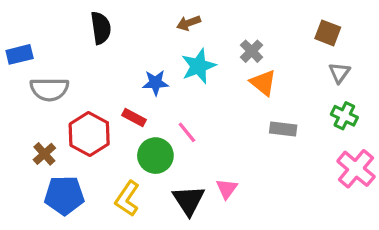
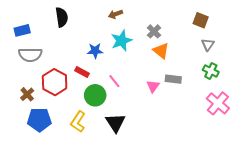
blue rectangle: (20, 54) -> (22, 30), moved
pink triangle: (227, 189) -> (153, 86), moved

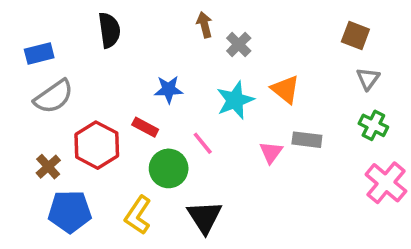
brown arrow: (115, 14) -> (205, 25), turned 96
gray cross: (154, 31) -> (239, 44), moved
cyan star: (122, 41) -> (235, 100), moved
gray semicircle: (30, 55) -> (54, 97), turned -35

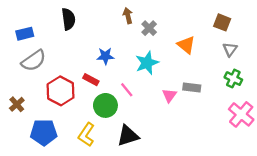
orange triangle: (285, 89) -> (186, 45), moved
brown cross: (48, 167) -> (17, 104), moved
black triangle: (205, 217) -> (128, 136), turned 45

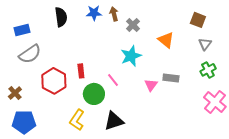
blue star: (105, 56) -> (94, 13), moved
green cross: (233, 79) -> (208, 70), turned 35
red rectangle: (91, 80) -> (81, 71), turned 56
blue pentagon: (44, 132) -> (24, 122), moved

